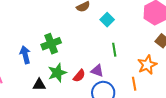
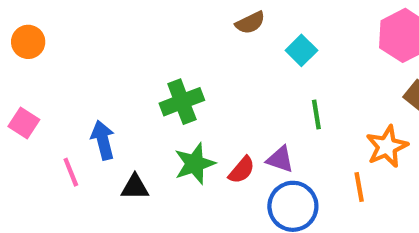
blue arrow: (25, 55) -> (103, 140), moved
black triangle: (39, 85) -> (135, 187), moved

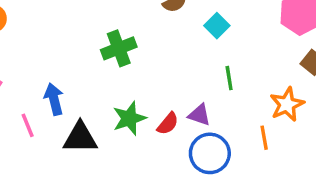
green cross: (182, 102) -> (119, 48), moved
black triangle: (135, 187) -> (80, 138), size x1.5

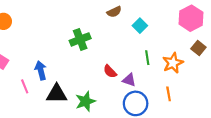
orange star: (287, 104) -> (173, 63), moved
green star: (129, 118) -> (85, 101), moved
red semicircle: (168, 124) -> (110, 71), moved, turned 96

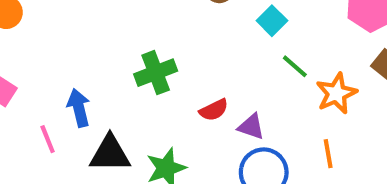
green cross: (80, 39) -> (156, 73), moved
green line: (147, 58) -> (295, 66), moved, turned -40
red semicircle: (110, 71) -> (214, 110), turned -72

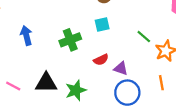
cyan square: (272, 21) -> (102, 25), moved, turned 32
blue arrow: (79, 108) -> (26, 35), moved
pink line: (48, 139) -> (13, 86), moved, turned -40

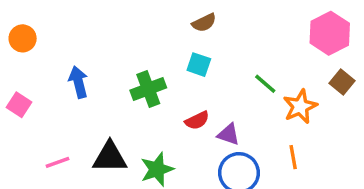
cyan square: (102, 25) -> (199, 65), turned 32
pink line: (13, 86) -> (57, 162), turned -48

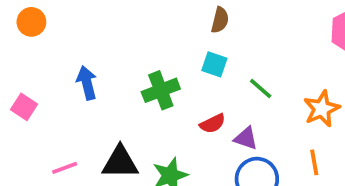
brown semicircle: (204, 23) -> (220, 20), turned -50
orange circle: (23, 38) -> (31, 22), moved
green line: (265, 84) -> (261, 88), moved

